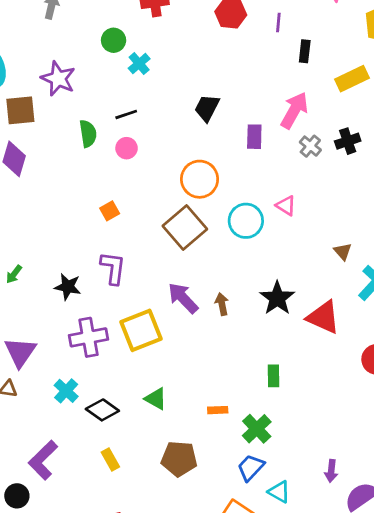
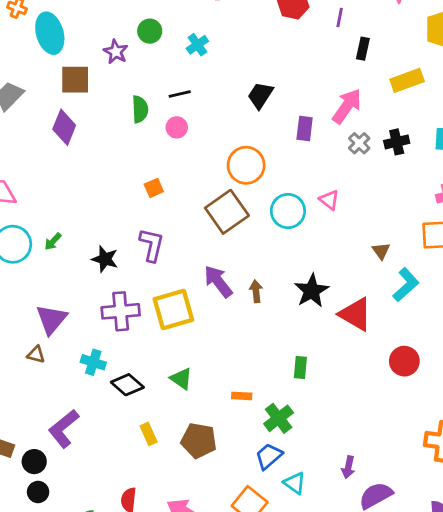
green circle: (114, 40) -> (150, 31), moved
purple star: (58, 79) -> (116, 52), size x0.7
cyan cross: (66, 391) -> (93, 362), turned -30
yellow rectangle: (110, 460) -> (149, 434), moved

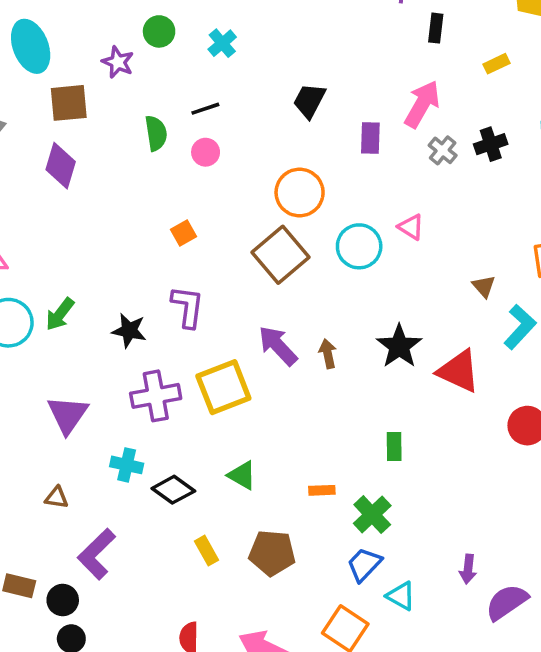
yellow rectangle: (407, 80) -> (497, 64), size x0.6
green arrow: (53, 241) -> (60, 314), size x1.4
brown triangle: (36, 355) -> (57, 498), moved

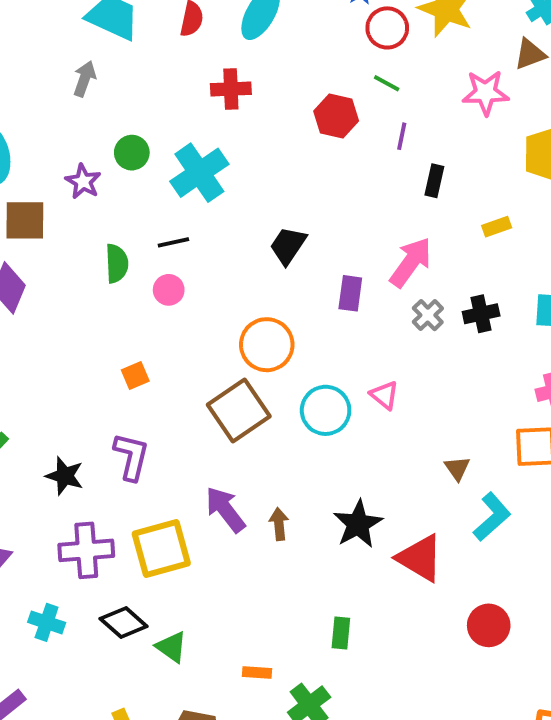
cyan cross: (222, 43) -> (199, 173), size x1.8
black diamond: (173, 490) -> (124, 622), moved

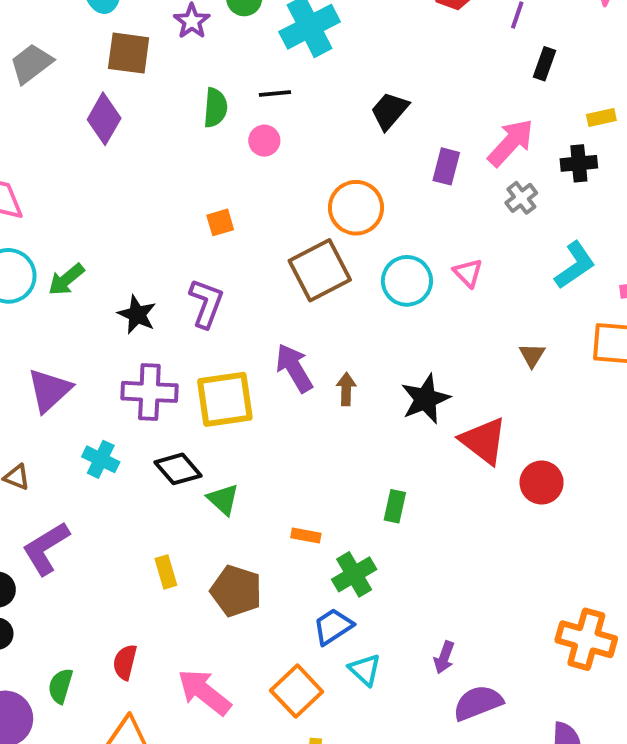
black cross: (481, 314) -> (579, 163), moved
cyan L-shape: (492, 517) -> (575, 265), moved
red circle: (489, 625) -> (542, 483), moved

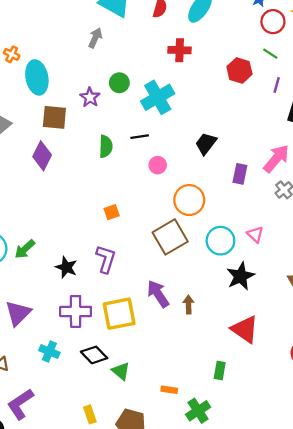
pink circle: (264, 141) -> (158, 165), moved
black star: (425, 399) -> (241, 276), moved
red triangle: (483, 441) -> (245, 329), moved

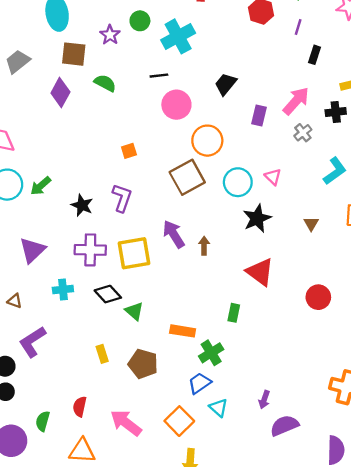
green semicircle: (106, 146) -> (105, 83), moved, turned -65
pink circle: (158, 165) -> (176, 105), size x1.6
cyan cross: (49, 352) -> (63, 290), turned -30
orange rectangle: (169, 390) -> (183, 331), size x1.5

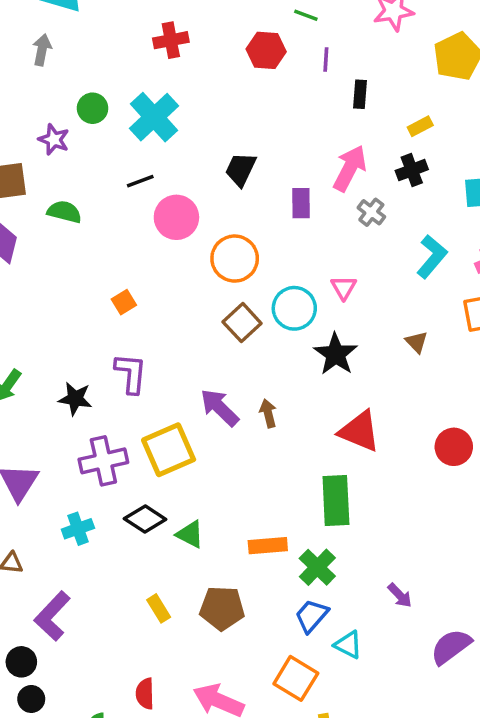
brown square: (187, 177) -> (242, 323), moved, size x0.7
pink triangle: (273, 177) -> (344, 288), turned 30
green rectangle: (234, 313) -> (336, 500), size x1.8
purple arrow: (264, 400) -> (400, 595), moved, turned -48

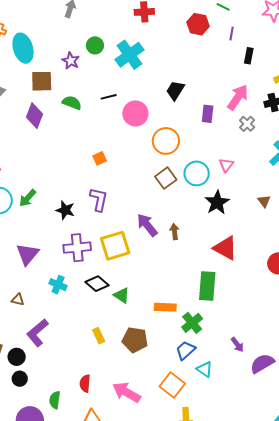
black line: (140, 181) -> (109, 97), moved
cyan cross: (78, 529) -> (58, 285), turned 36
purple semicircle: (451, 647) -> (262, 363), moved

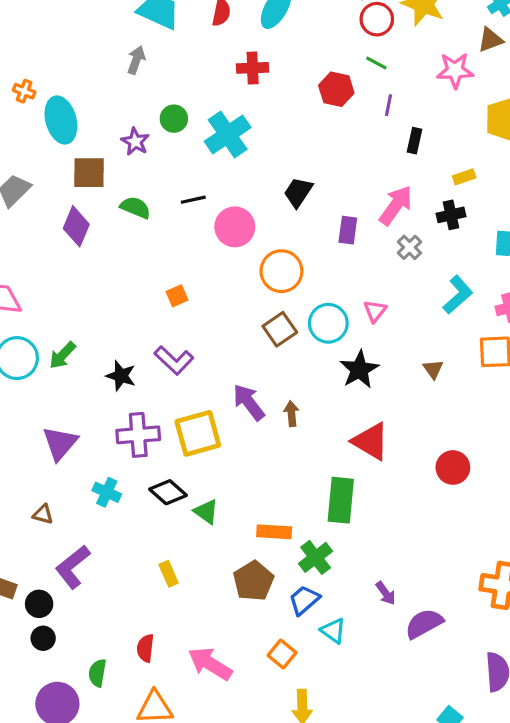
purple L-shape: (99, 199) -> (174, 360), turned 120
brown pentagon: (135, 340) -> (253, 581), moved, turned 30
orange square: (172, 385) -> (282, 654), size x0.7

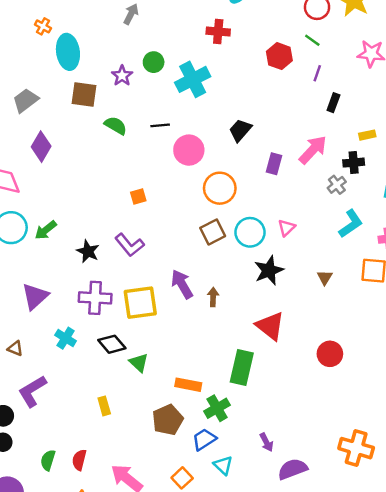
purple diamond: (76, 226) -> (41, 147), moved
gray cross: (409, 247) -> (337, 185), moved
green semicircle: (97, 673) -> (48, 460), moved

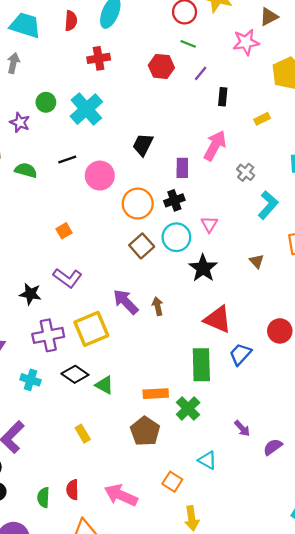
purple line: (317, 73) -> (201, 73), turned 35
black cross: (354, 163) -> (174, 200), moved
blue trapezoid: (204, 439) -> (240, 354), moved
purple semicircle: (293, 469) -> (273, 447), size x0.7

